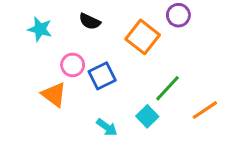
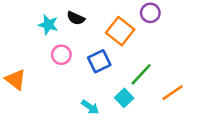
cyan star: (40, 29) -> (48, 25), moved
blue square: (102, 76) -> (99, 61), moved
orange triangle: (54, 95) -> (16, 80), moved

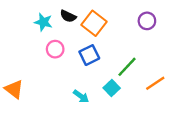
purple circle: (150, 13) -> (147, 21), moved
orange square: (120, 31) -> (94, 23), moved
orange triangle: (16, 80) -> (14, 89), moved

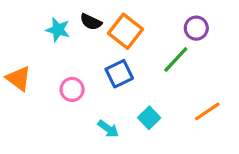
pink circle: (55, 49) -> (72, 89), moved
green line: (127, 67) -> (176, 60), moved
orange triangle: (14, 89) -> (19, 78), moved

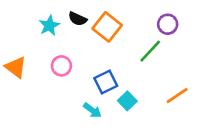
cyan star: (58, 30) -> (49, 26), turned 30
blue square: (119, 74) -> (106, 82), moved
pink circle: (72, 89) -> (61, 66), moved

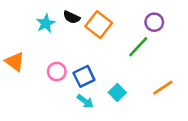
pink circle: (61, 66) -> (57, 71), moved
blue square: (106, 82) -> (84, 76), moved

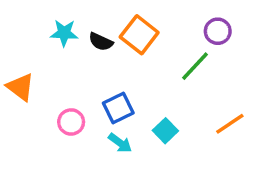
black semicircle: (72, 17) -> (101, 42), moved
cyan star: (46, 23) -> (64, 33), turned 30
pink circle: (57, 71) -> (71, 122), moved

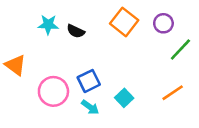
orange square: (139, 35) -> (124, 22), moved
green line: (195, 66) -> (180, 49), moved
pink circle: (71, 122) -> (53, 91), size x1.5

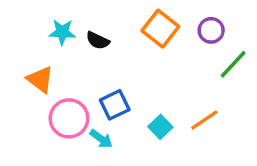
orange triangle: (15, 65) -> (40, 79), moved
orange line: (173, 93) -> (204, 120), moved
cyan arrow: (90, 107) -> (101, 139), moved

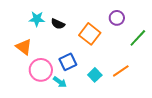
orange square: (160, 29) -> (90, 34), moved
purple circle: (211, 30) -> (117, 18), moved

